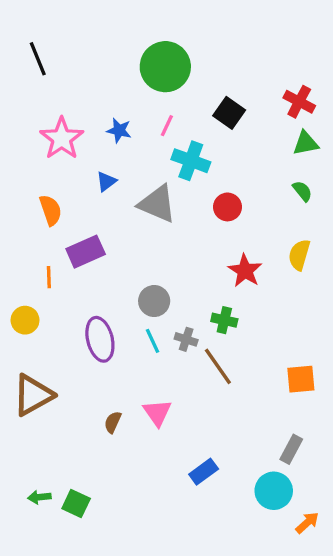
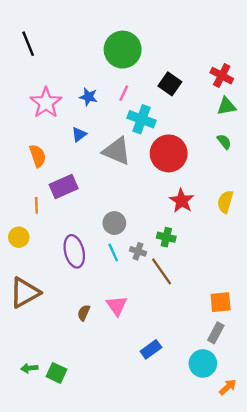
red circle: (227, 207) -> (169, 153), size x1.8
yellow semicircle: (299, 255) -> (225, 202), moved
orange square: (301, 379) -> (221, 302), moved

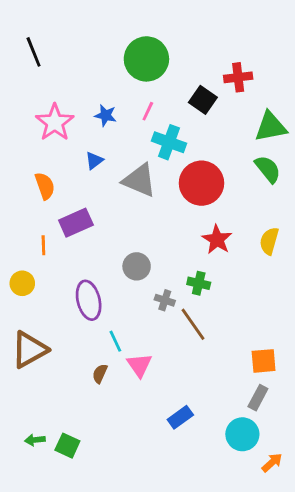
red cross: (222, 76) -> (238, 77), moved, turned -35
green triangle: (226, 106) -> (271, 127), size x1.4
green semicircle: (224, 142) -> (268, 169), size x1.5
cyan line: (113, 253) -> (115, 341), moved

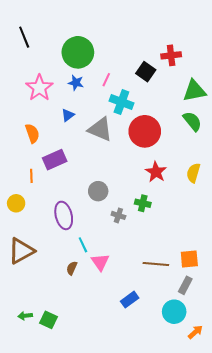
green circle: (146, 59) -> (78, 52), moved
brown line: (193, 324) -> (156, 264), moved, turned -50

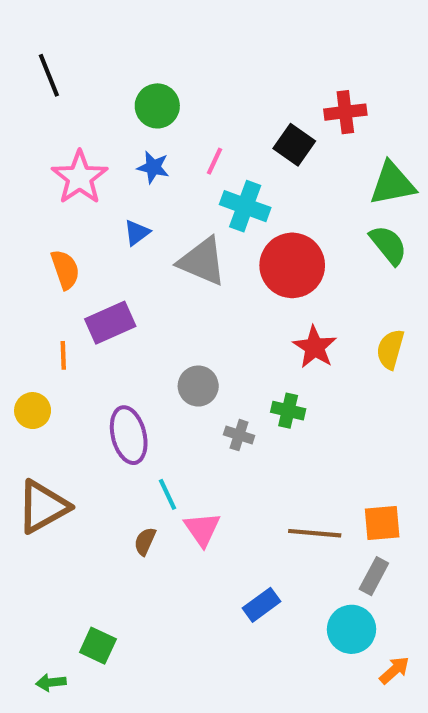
green circle: (78, 52) -> (157, 106), size x0.7
green arrow: (25, 316) -> (51, 682), moved

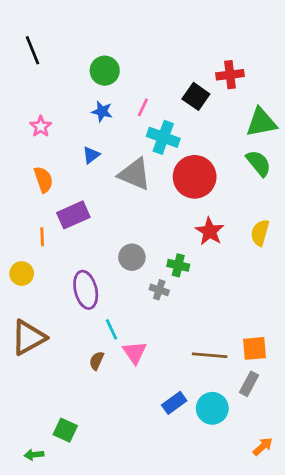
pink star: (80, 177) -> (41, 126), moved, size x0.6
green cross: (288, 411) -> (178, 265), moved
cyan circle: (351, 629) -> (212, 408), moved

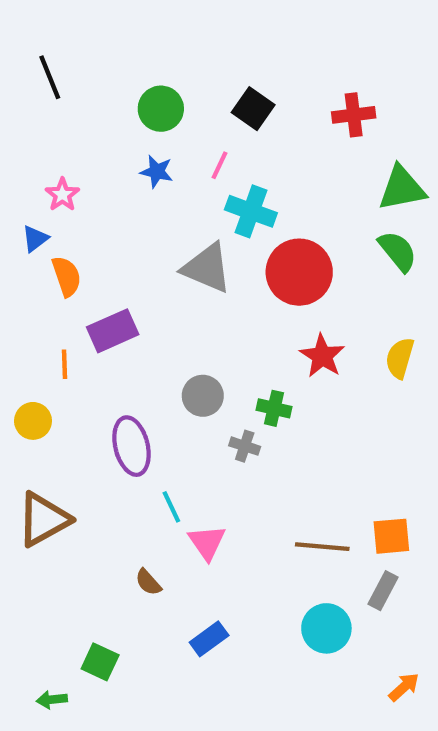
black square: (196, 96) -> (253, 109), moved
blue triangle: (91, 155) -> (35, 239), moved
brown semicircle: (97, 361) -> (148, 582), moved, turned -66
blue rectangle: (174, 403) -> (209, 639), moved

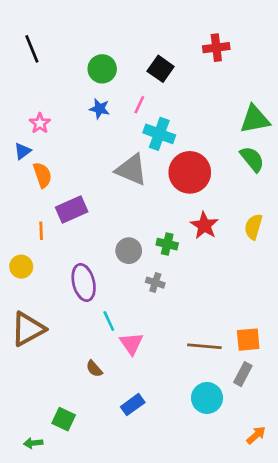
red cross: (354, 115) -> (216, 48), moved
green cross: (274, 408) -> (167, 244), moved

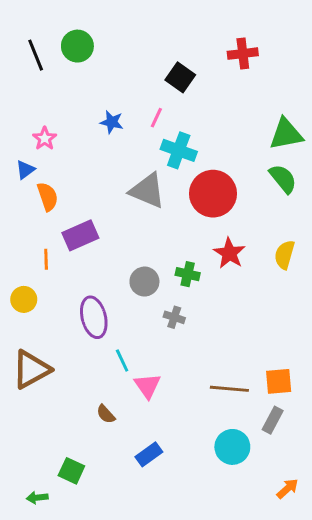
green circle: (102, 69) -> (77, 46), moved

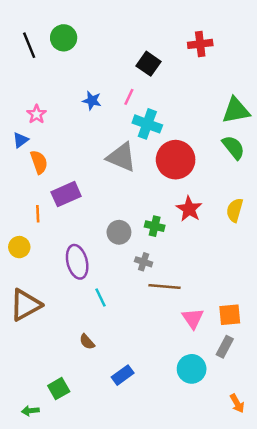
pink triangle: (147, 386) -> (193, 318), moved
brown line: (229, 389) -> (164, 286), moved
green square: (71, 471) -> (59, 389), turned 35
orange arrow: (288, 489) -> (237, 403), turned 102

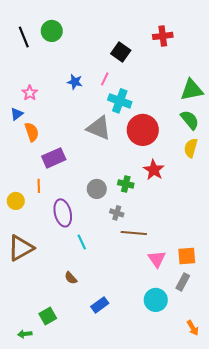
yellow semicircle: (235, 210) -> (191, 148), moved
orange line: (38, 214) -> (39, 186), moved

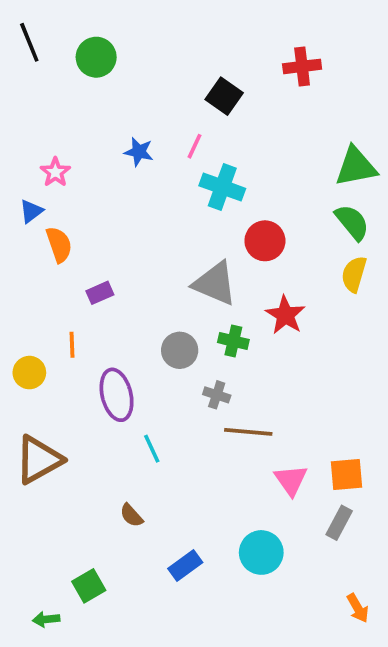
black line: (24, 37) -> (29, 42), moved
gray triangle: (99, 128) -> (215, 284), moved
red circle: (143, 130) -> (265, 241), size x0.7
purple rectangle: (54, 158) -> (100, 293), size x0.6
cyan circle: (156, 300) -> (261, 552), moved

